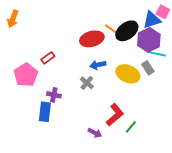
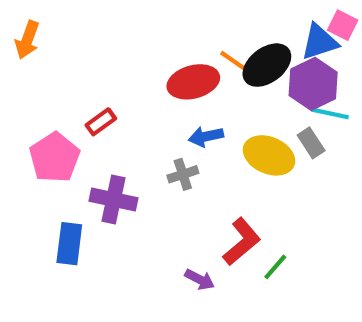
gray cross: (87, 83) -> (183, 174), turned 32
purple cross: (54, 95) -> (113, 200), size x1.5
blue rectangle: (45, 112) -> (69, 244), moved

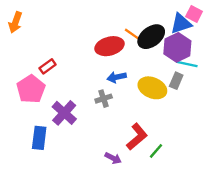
red rectangle: (101, 122) -> (48, 66), moved
gray rectangle: (311, 143) -> (176, 81), turned 56
purple cross: (113, 200) -> (64, 113), turned 30

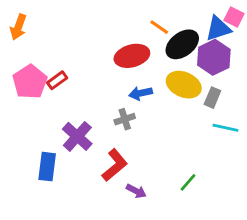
orange line: (132, 34) -> (159, 27), moved
cyan line: (187, 64) -> (225, 128), moved
yellow ellipse: (152, 88) -> (184, 85), moved
pink pentagon: (31, 89) -> (30, 82), moved
red L-shape: (137, 137) -> (115, 165), moved

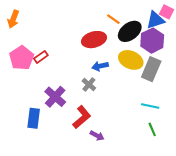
gray rectangle: (212, 98) -> (151, 69), size x1.6
gray cross: (125, 119) -> (89, 84), turned -32
cyan line: (225, 128) -> (150, 106), moved
green line: (188, 182) -> (152, 129), moved, turned -64

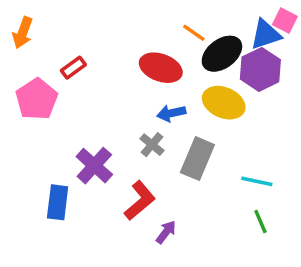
red ellipse: (94, 40) -> (161, 68), turned 35
red rectangle: (41, 57) -> (73, 68), moved
gray rectangle: (151, 69) -> (197, 159), moved
purple arrow: (97, 136) -> (166, 232), turned -80

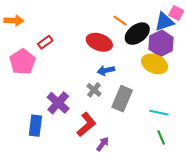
orange arrow: (23, 33) -> (14, 21), turned -108
yellow ellipse: (224, 103) -> (155, 64), moved

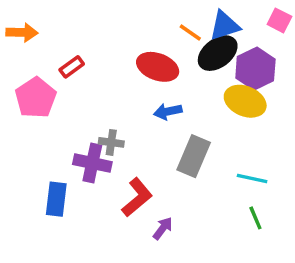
blue triangle: (164, 22) -> (225, 26), moved
gray cross: (94, 90) -> (111, 142), moved, turned -32
purple cross: (58, 103) -> (92, 163), turned -30

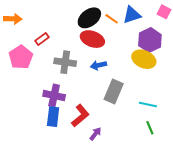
black ellipse: (218, 53) -> (89, 18), moved
gray cross: (111, 142) -> (65, 62), moved, size x1.5
blue rectangle: (56, 199) -> (53, 117), moved

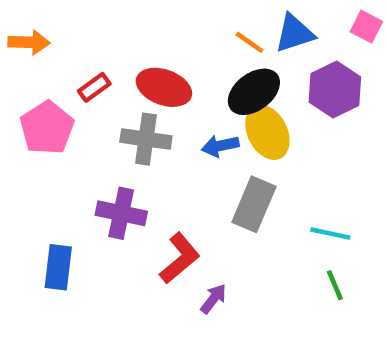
black ellipse: (89, 18) -> (254, 92), moved
red ellipse: (92, 39) -> (164, 87), moved
yellow ellipse: (144, 59) -> (267, 132), moved, turned 40
blue rectangle: (53, 117) -> (58, 267), moved

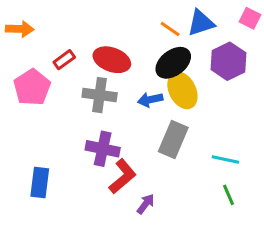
purple cross: (121, 213) -> (103, 149), moved

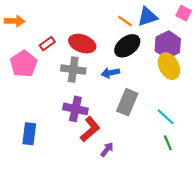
yellow ellipse: (182, 90) -> (169, 66), moved
cyan line: (225, 159) -> (166, 117), turned 30

